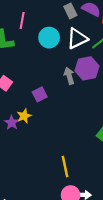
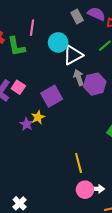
white triangle: (77, 38) -> (73, 55), moved
purple hexagon: (87, 68) -> (95, 84), moved
purple square: (40, 94) -> (52, 96), size x1.5

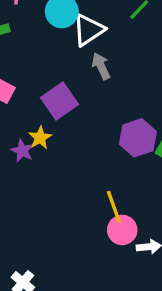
purple hexagon: (95, 84) -> (138, 138), moved
pink circle: (85, 190) -> (122, 230), moved

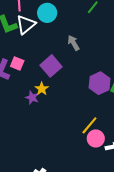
white triangle: (88, 30) -> (26, 25), moved
yellow line: (114, 207) -> (89, 125), turned 66

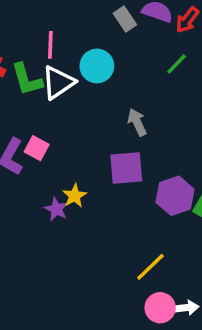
purple square: (51, 66) -> (126, 168), moved, turned 30
pink circle: (96, 138) -> (160, 308), moved

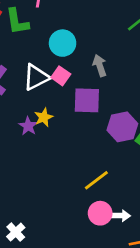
cyan circle: (97, 66) -> (63, 43), moved
white triangle: (58, 82) -> (36, 77), moved
pink square: (37, 148) -> (61, 76), moved

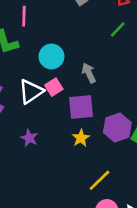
pink square: (61, 76) -> (54, 87), turned 30
yellow star: (44, 117) -> (81, 138), moved

